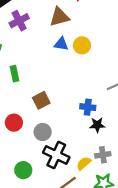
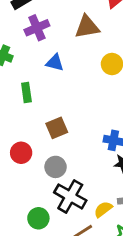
blue triangle: (61, 44) -> (55, 63), moved
green circle: (23, 170) -> (38, 218), moved

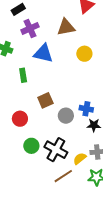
blue triangle: (55, 63) -> (43, 53), size x1.5
gray circle: (56, 167) -> (66, 116), moved
green circle: (38, 218) -> (31, 146), moved

